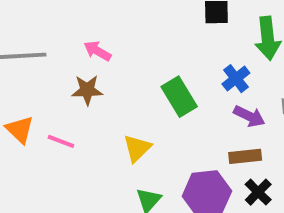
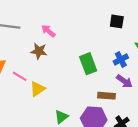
yellow triangle: (137, 148) -> (38, 89), moved
brown rectangle: (245, 156) -> (106, 96), moved

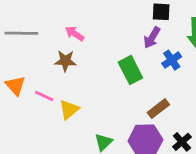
purple arrow: (124, 81) -> (152, 38), moved, turned 91
brown rectangle: (106, 96) -> (158, 109), turned -35

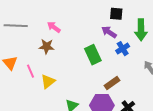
purple arrow: (152, 38) -> (109, 32), turned 91
pink line: (44, 96) -> (30, 71), turned 40

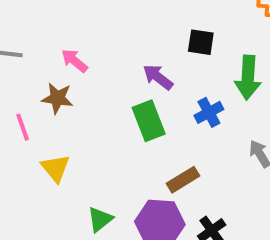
purple arrow: (109, 32) -> (158, 77), moved
pink line: (30, 71) -> (23, 127), moved
yellow triangle: (48, 81) -> (55, 168), turned -35

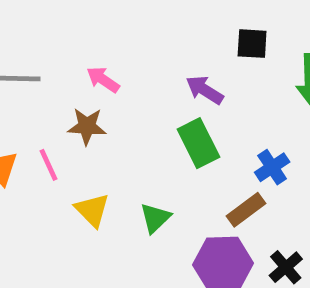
blue cross: (209, 112) -> (272, 167), moved
green triangle: (100, 219) -> (155, 218), moved

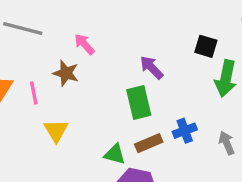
black square: (252, 44) -> (206, 46), moved
brown rectangle: (246, 210) -> (149, 143), moved
green triangle: (155, 218) -> (115, 154), moved, turned 45

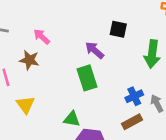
black square: (206, 46) -> (118, 29), moved
blue cross: (185, 131) -> (134, 96), moved
brown rectangle: (149, 143) -> (132, 122), moved

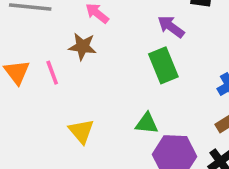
yellow triangle: (25, 105) -> (81, 131), moved

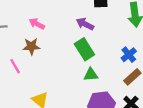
green triangle: (147, 123) -> (91, 75), moved

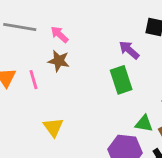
pink arrow: (37, 24) -> (59, 34), moved
green triangle: (91, 75) -> (144, 123), moved

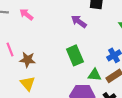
brown star: (59, 61) -> (28, 60), moved
green rectangle: (121, 80) -> (75, 55), moved

